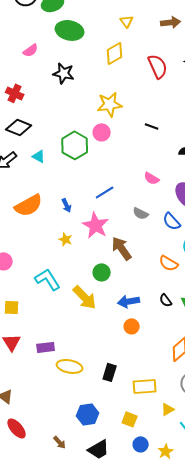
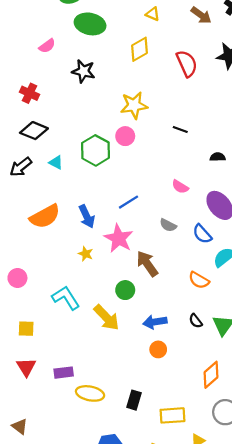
yellow triangle: (127, 21) -> (153, 14), turned -32
brown arrow: (171, 22) -> (201, 15), turned 42
blue arrow: (67, 205) -> (87, 216), size x1.5

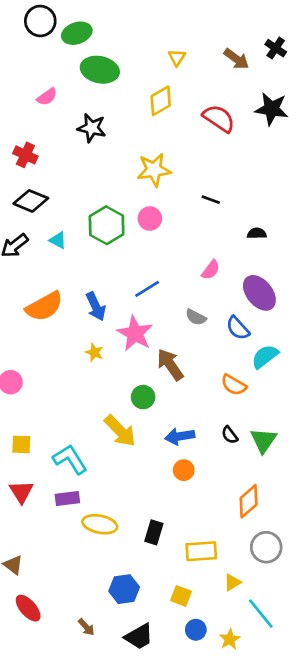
yellow triangle: (153, 14) -> (177, 58), turned 40
red semicircle: (187, 64) -> (219, 118), turned -32
pink circle: (125, 136) -> (150, 219), moved
pink semicircle: (180, 187) -> (211, 270), turned -84
cyan L-shape: (66, 298) -> (70, 459), moved

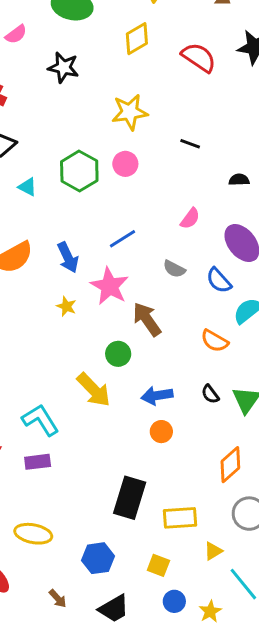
yellow ellipse: (100, 524) -> (33, 534), moved
black rectangle: (154, 532) -> (130, 498), size x1.6

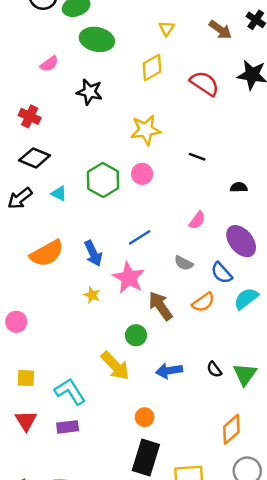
orange semicircle: (215, 341) -> (203, 302), moved, turned -65
orange circle: (161, 432) -> (145, 417), moved

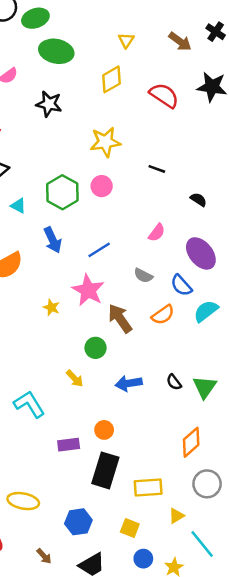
black semicircle: (239, 187) -> (198, 200), turned 35
blue arrow: (93, 253) -> (53, 240), moved
yellow arrow: (115, 366) -> (75, 378), size x0.6
purple rectangle: (68, 427) -> (69, 445), moved

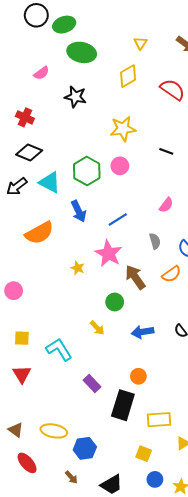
cyan triangle: (18, 206) -> (50, 182), size x1.6
gray semicircle: (143, 276) -> (155, 241), turned -133
orange circle: (104, 430) -> (138, 376), moved
purple rectangle: (69, 445) -> (92, 383), turned 54
blue hexagon: (78, 522) -> (85, 448), moved

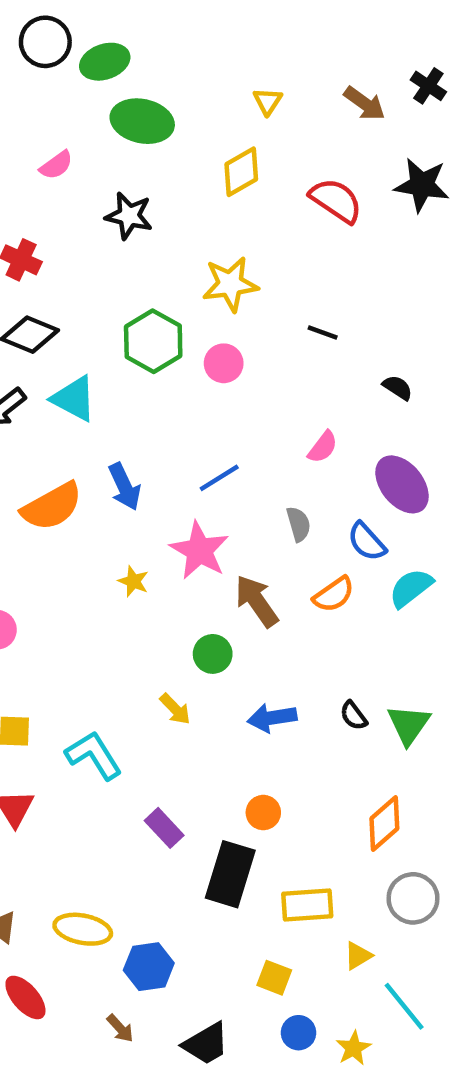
green hexagon: (87, 171) -> (153, 341), moved
blue arrow: (79, 211) -> (125, 487), moved

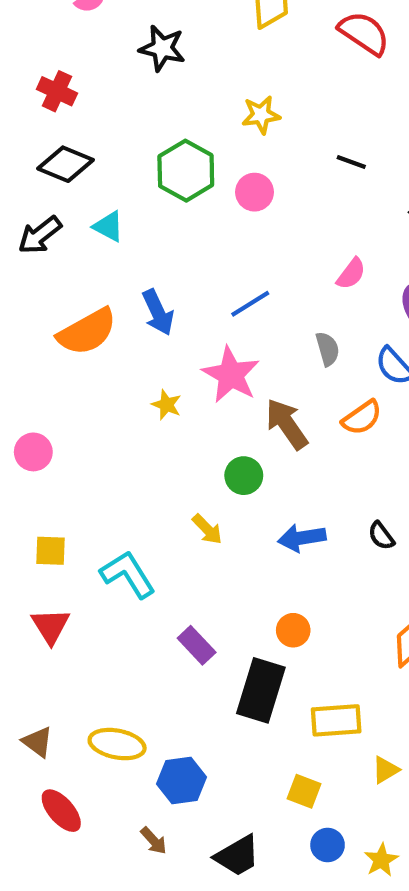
yellow star: (230, 284) -> (261, 115), size x0.7
cyan triangle: (74, 399) -> (108, 226), size x0.7

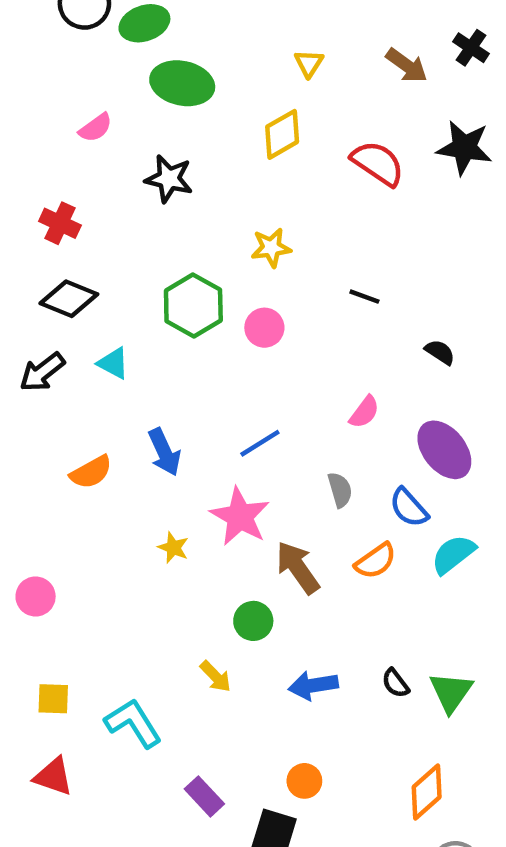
orange semicircle: (87, 332) -> (91, 472), size x0.7
red triangle: (50, 626) -> (53, 776), turned -39

